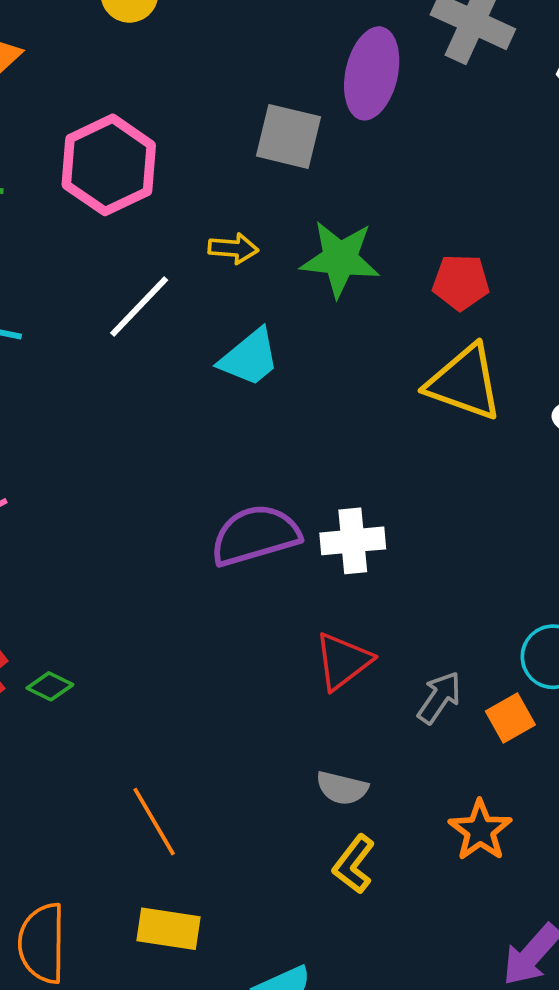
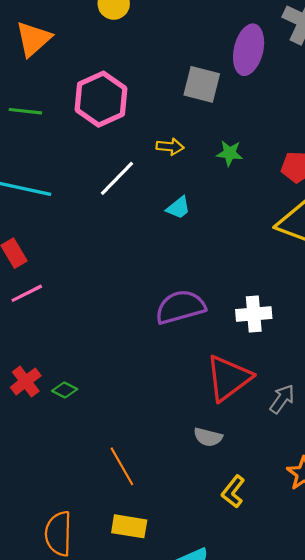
green star: (340, 259) -> (230, 153), size x0.6
cyan trapezoid: (250, 358) -> (178, 208), size x0.7
white cross: (353, 541) -> (254, 314), moved
red triangle: (343, 661) -> (228, 378), size x1.4
gray semicircle: (342, 788) -> (208, 437), moved

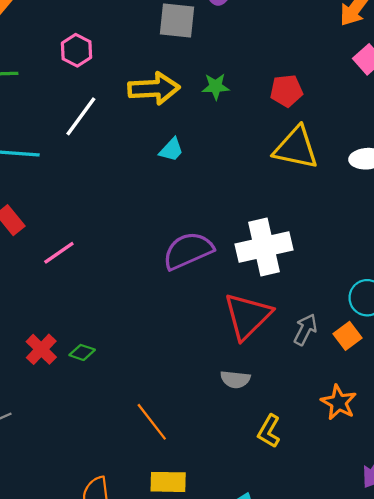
pink hexagon: (101, 99) -> (77, 50), size x0.6
yellow arrow: (170, 147) -> (154, 89), size x1.8
white line: (117, 178) -> (81, 116), moved
pink line: (27, 293) -> (59, 253), moved
white cross: (254, 314) -> (264, 247), size x1.5

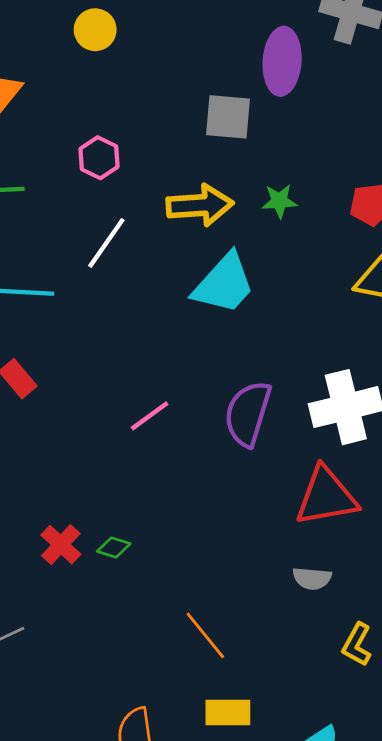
cyan trapezoid: (171, 150) -> (224, 284), size x2.0
purple semicircle: (188, 251) -> (248, 414), turned -48
pink line: (59, 253) -> (150, 416), moved
red triangle: (248, 316) -> (326, 496), turned 36

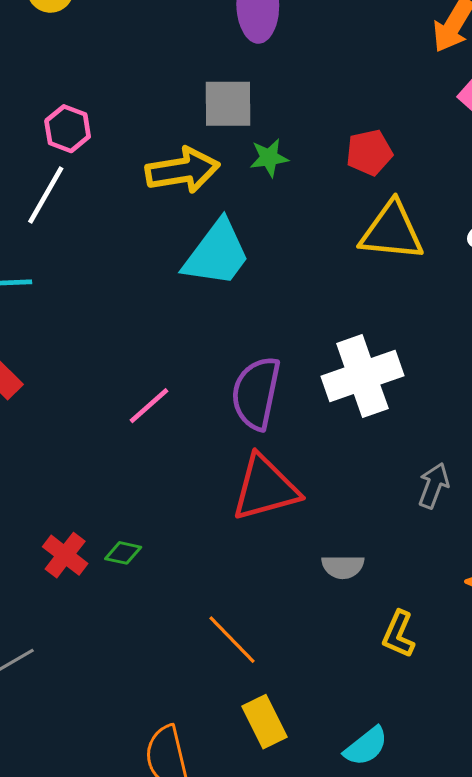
gray square: (228, 117) -> (228, 104), moved
white line: (106, 243) -> (46, 195), moved
red triangle: (326, 496) -> (265, 488), moved
yellow rectangle: (228, 713) -> (265, 722), turned 69

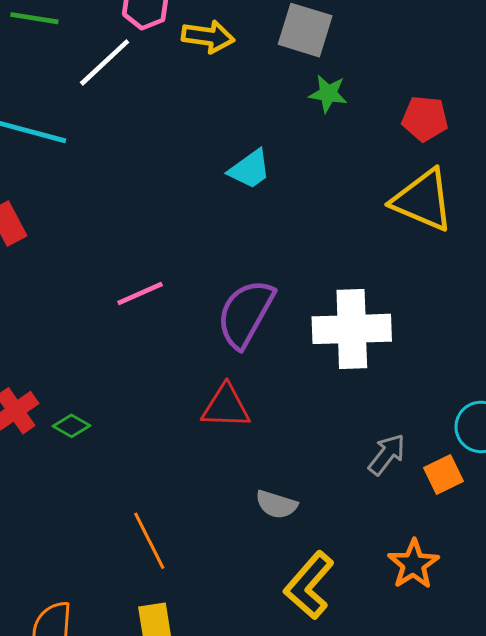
yellow arrow: (183, 170) -> (208, 37), moved, size x0.7
cyan trapezoid: (217, 254) -> (250, 169), size x0.6
red triangle: (265, 488) -> (226, 407), size x0.7
yellow L-shape: (399, 634) -> (309, 585), size x1.4

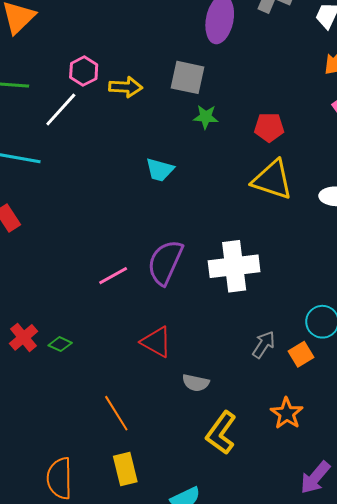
cyan trapezoid: (250, 169) -> (160, 170), turned 56
pink line: (140, 293) -> (113, 276), moved
red triangle: (226, 407) -> (156, 342), moved, turned 32

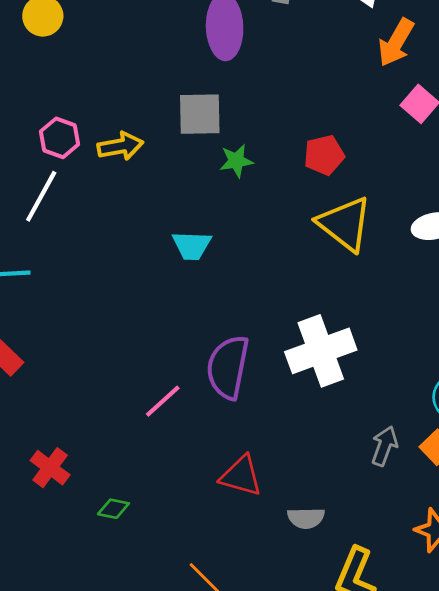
yellow triangle: (272, 180) -> (345, 224), turned 33
red cross: (23, 337) -> (50, 468), moved

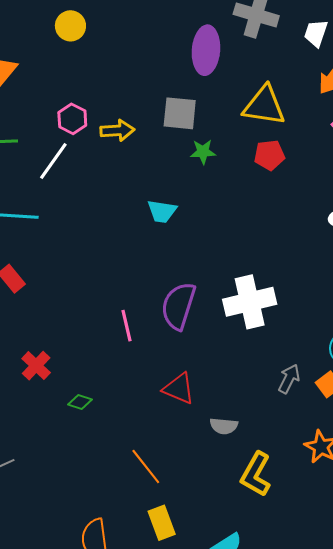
yellow triangle: (345, 224) -> (264, 106), moved, turned -36
pink line: (163, 401) -> (126, 326), turned -68

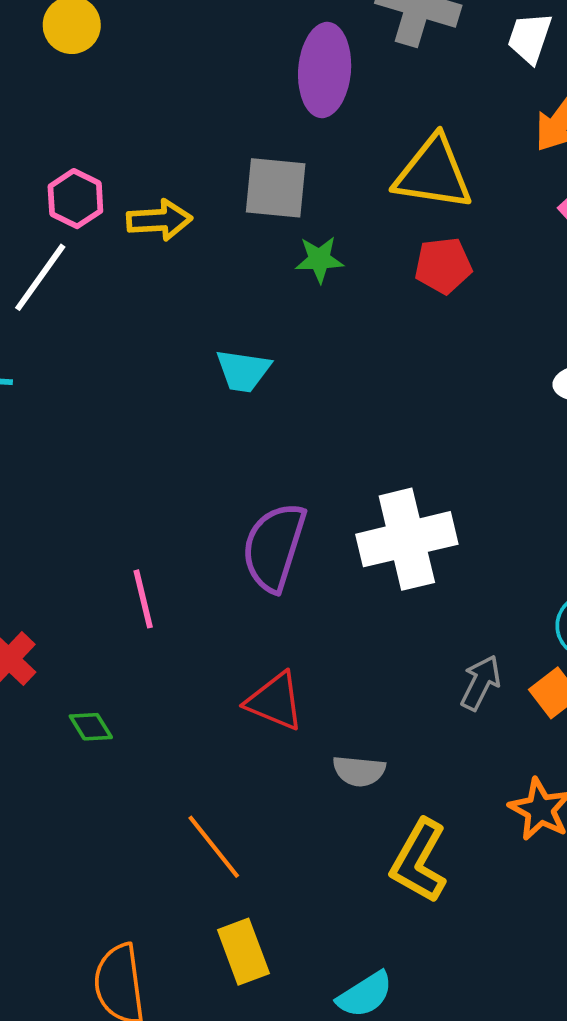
pink line: (126, 326) -> (143, 599), moved
green diamond: (80, 402) -> (91, 727), turned 40

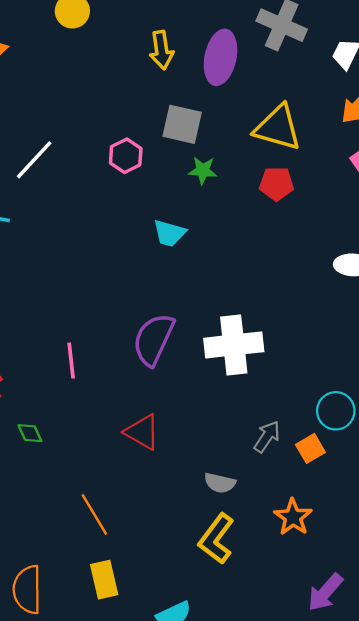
pink hexagon: (75, 199) -> (126, 156), moved
yellow arrow: (159, 220) -> (161, 50), moved, turned 78
cyan trapezoid: (243, 371) -> (169, 233), moved
gray semicircle: (359, 771) -> (220, 483), moved

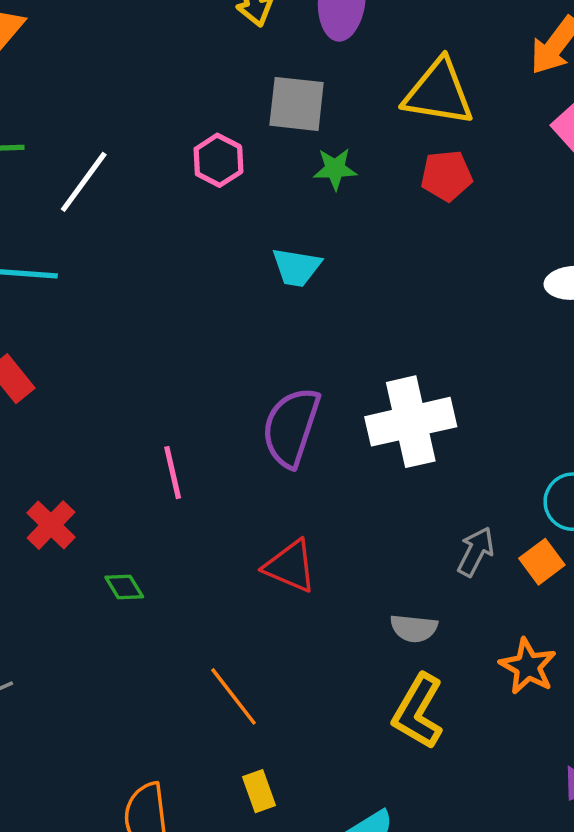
yellow rectangle: (104, 580) -> (259, 791), size x0.7

